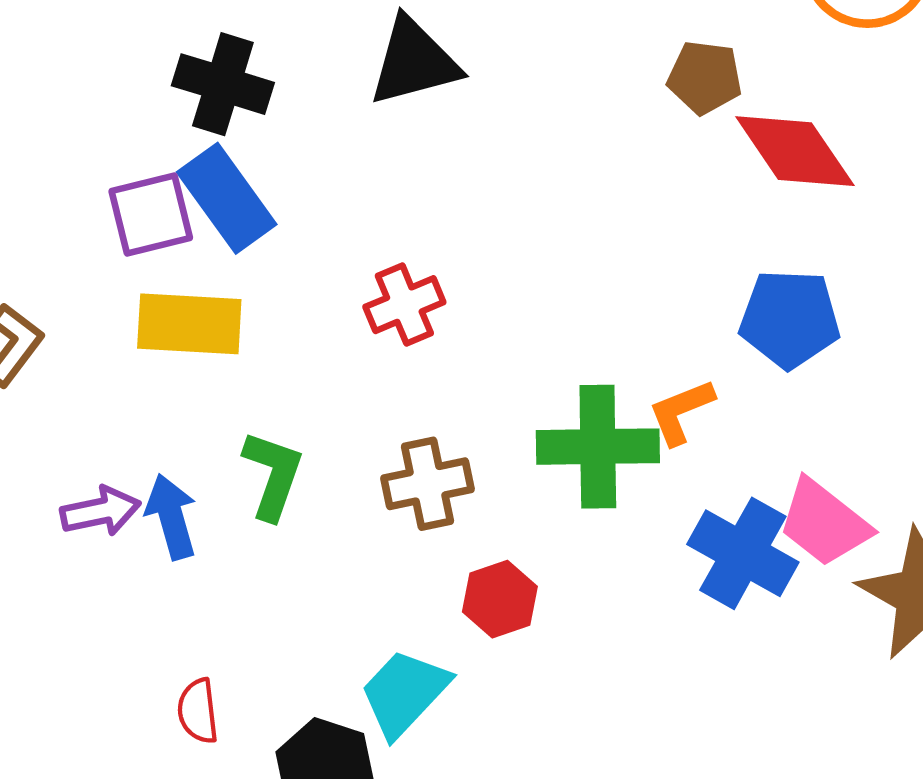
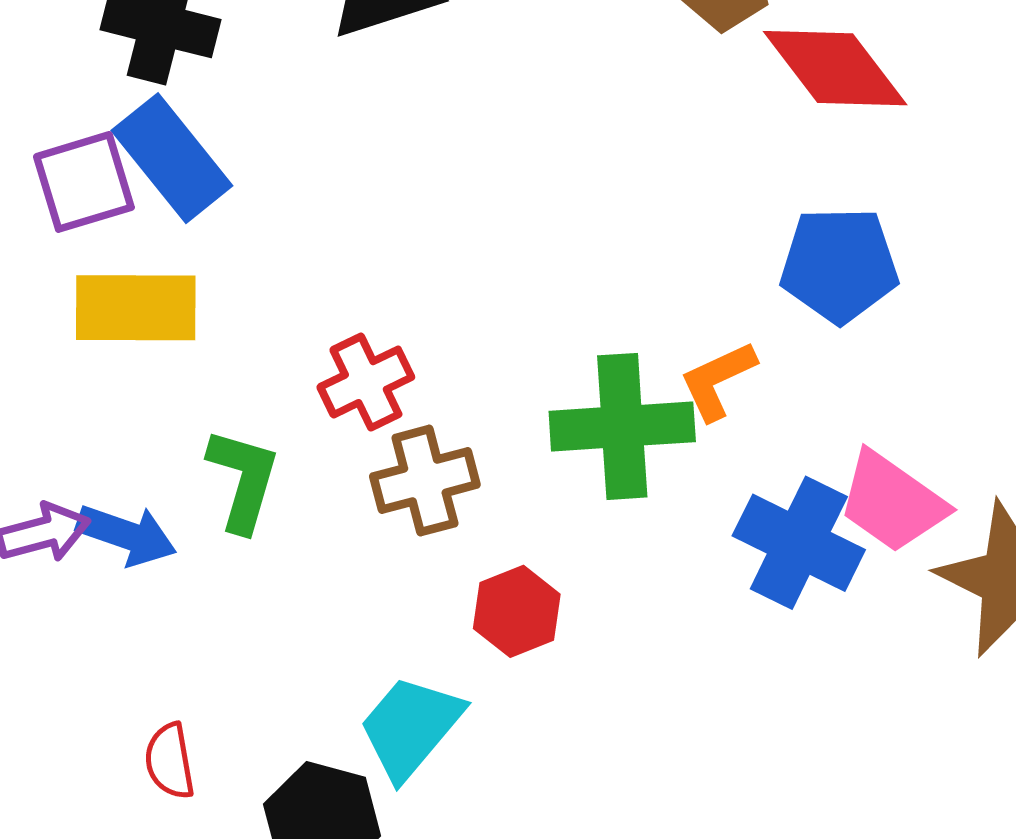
red cross: (404, 305) -> (366, 382), moved
blue arrow: (171, 517) -> (127, 535), turned 128

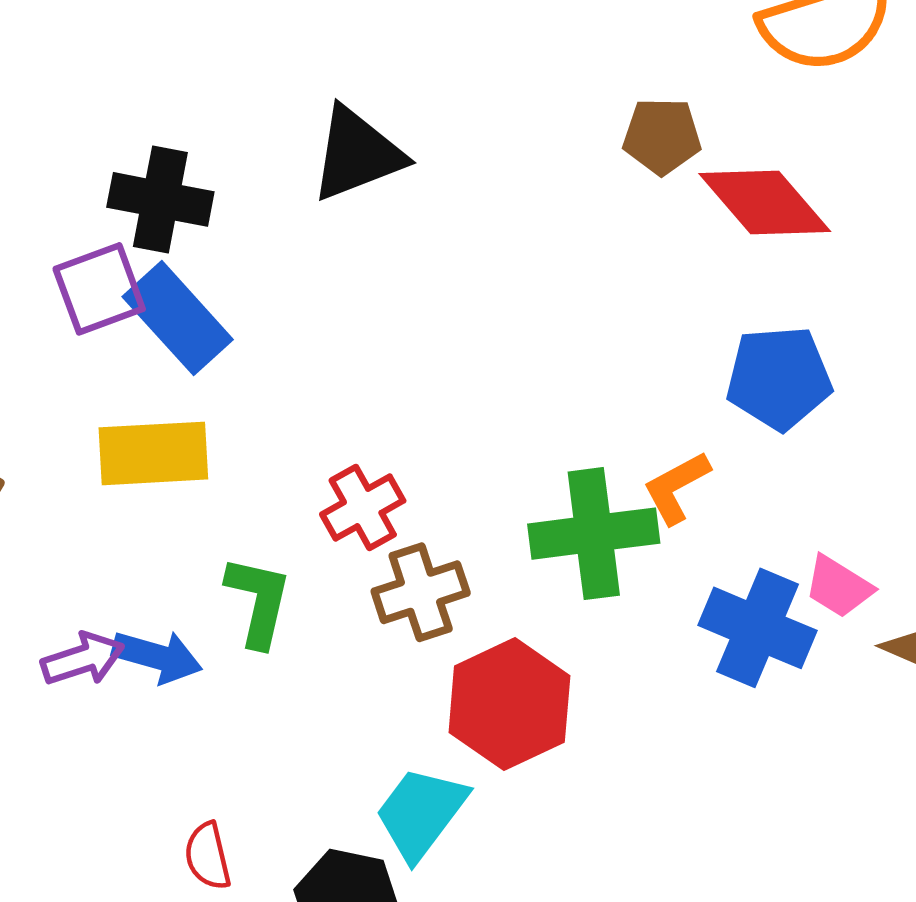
purple square: (84, 182) -> (99, 289), moved
pink trapezoid: (892, 502) -> (839, 587), size x0.7
red hexagon: (517, 611) -> (509, 704), size x1.6

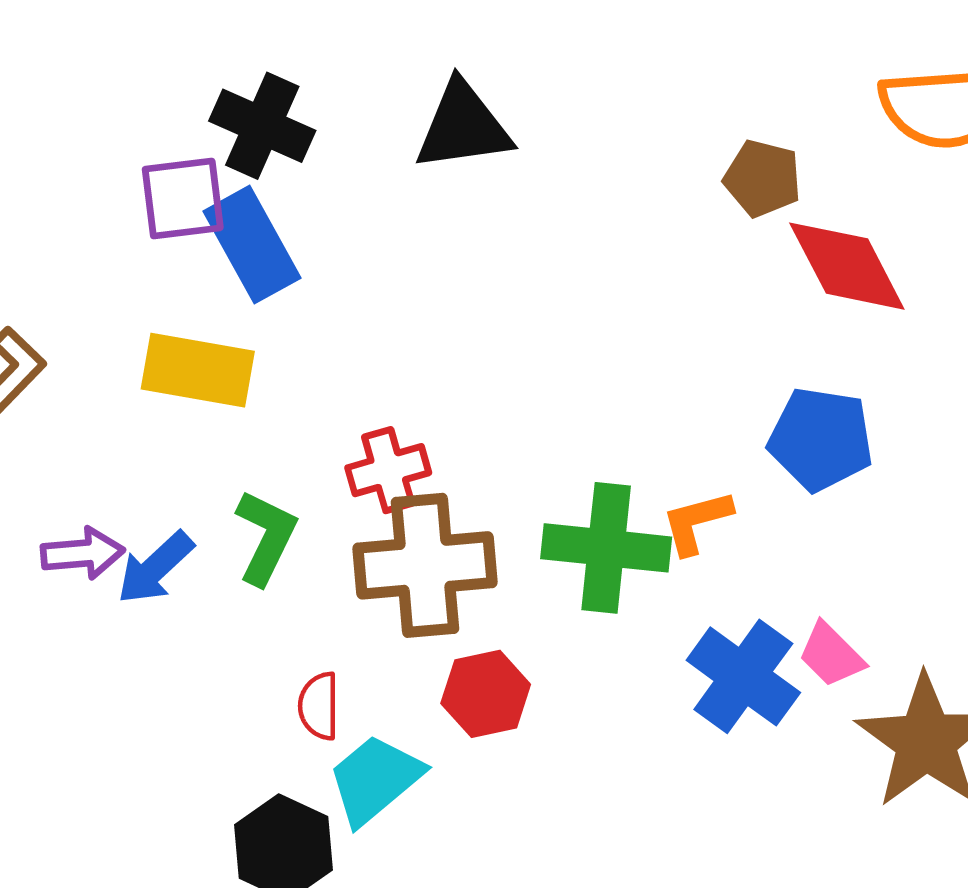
brown cross: (421, 592) -> (425, 565), size x1.5
blue arrow: (157, 657) -> (155, 568), turned 108
red hexagon: (509, 704) -> (486, 694), size x0.7
red semicircle: (208, 856) -> (319, 706), moved

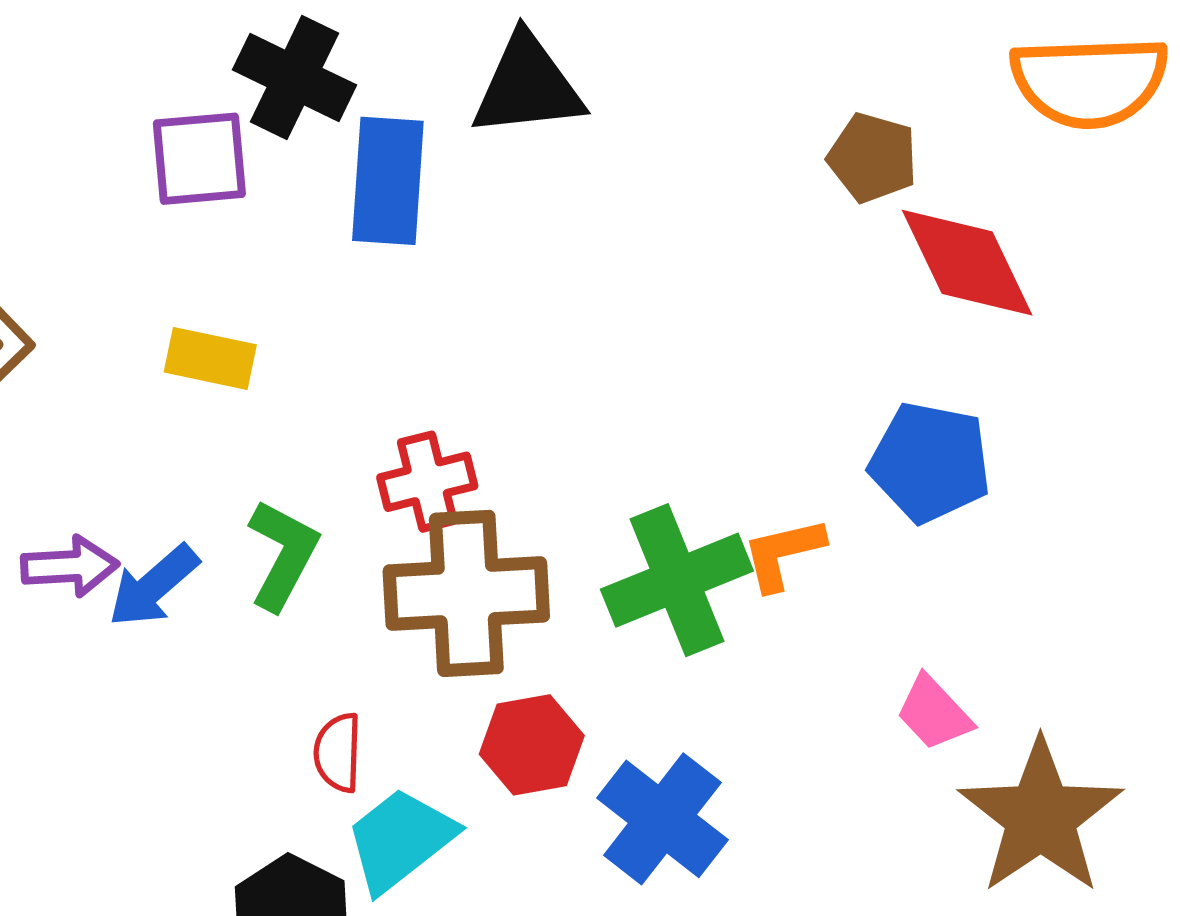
blue rectangle: (252, 245) -> (388, 181), moved, turned 31
yellow rectangle: (198, 370) -> (210, 358), size x0.7
green cross: (606, 548) -> (677, 580), turned -30
blue cross: (743, 676) -> (662, 819), moved

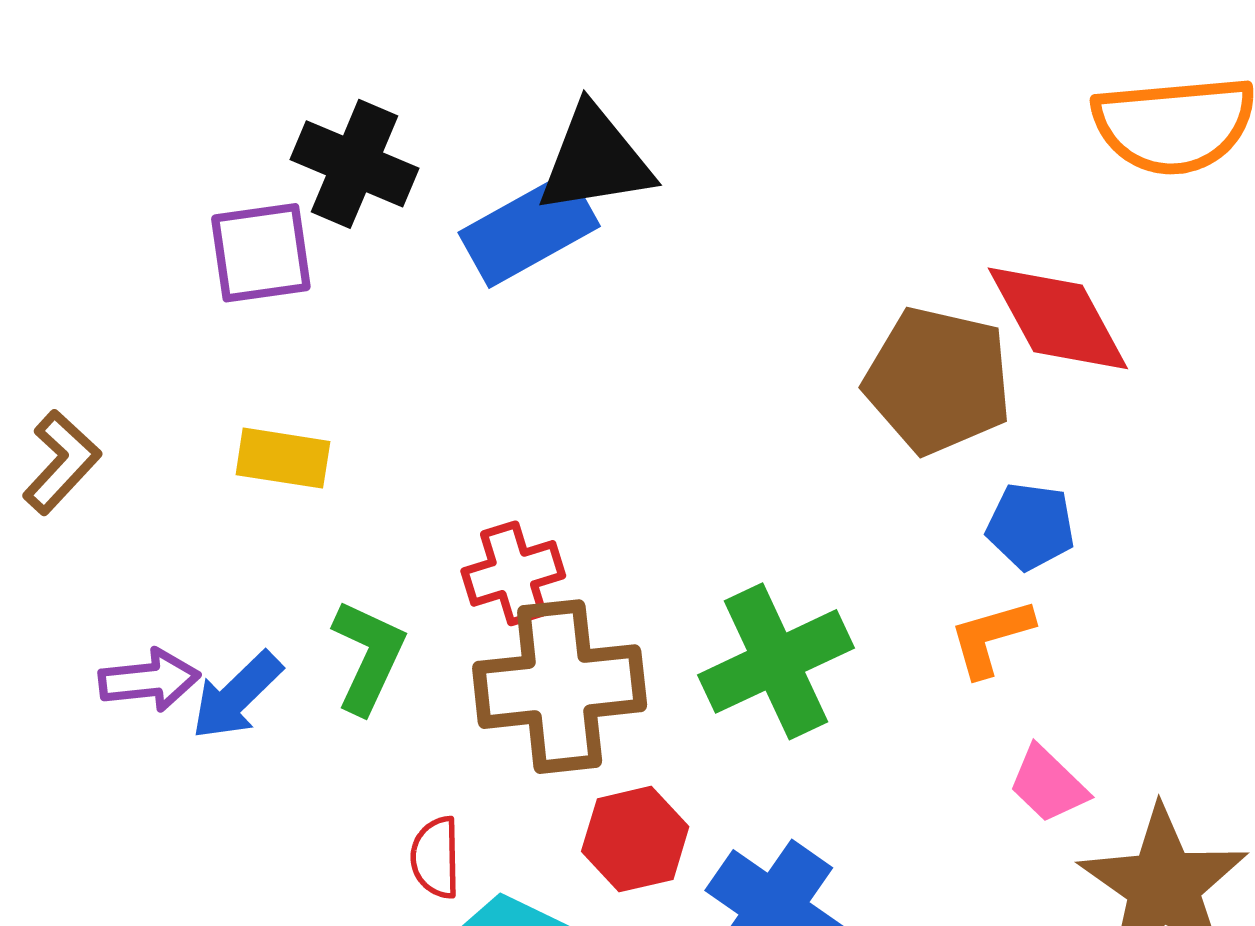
brown pentagon: (873, 158) -> (938, 380), moved, size x1.6
blue rectangle: (388, 181) -> (529, 229), moved, turned 60
blue pentagon: (930, 462) -> (1031, 526), size x0.7
orange L-shape: (783, 554) -> (991, 638), moved

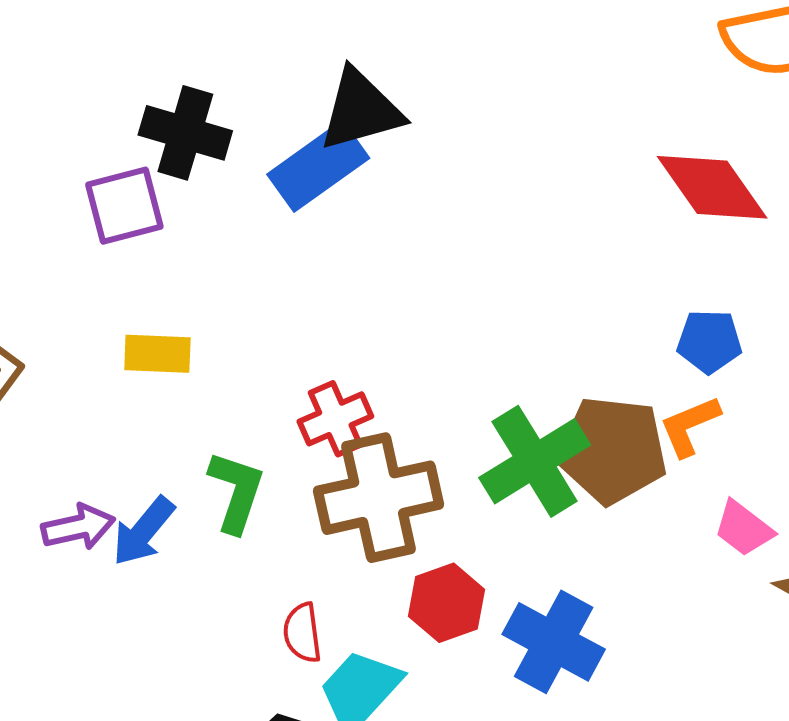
brown pentagon: (938, 380) -> (612, 450), moved

